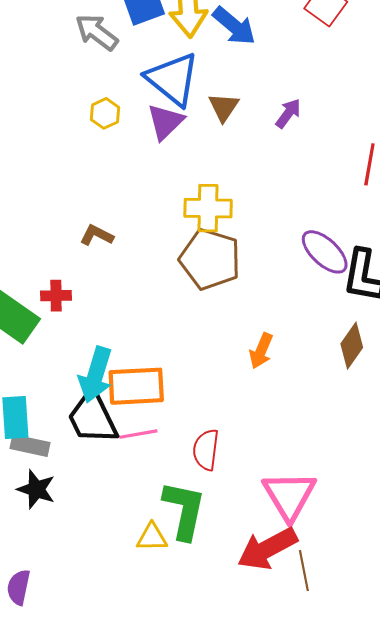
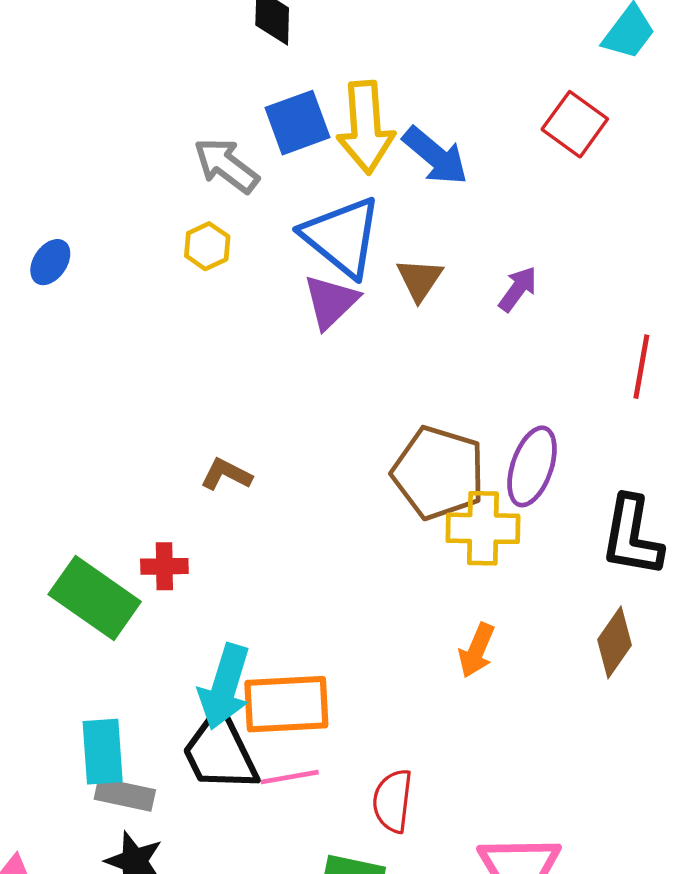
yellow hexagon: (105, 113) -> (207, 246), moved
yellow cross: (208, 208) -> (483, 528), moved
purple ellipse: (325, 252) -> (532, 466), moved, turned 66
brown pentagon: (210, 259) -> (439, 473), moved

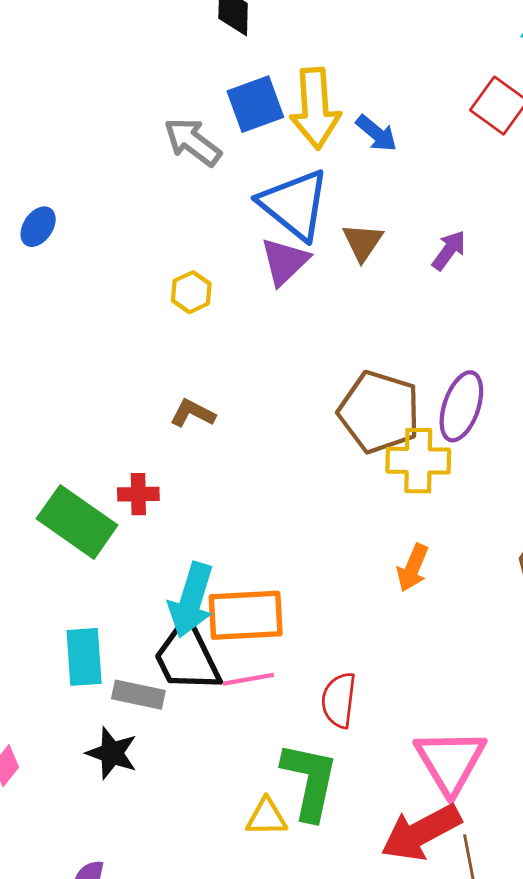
blue arrow: (435, 156) -> (376, 133), size x0.7
yellow hexagon: (207, 246) -> (191, 292), moved
gray rectangle: (125, 794) -> (138, 695), moved

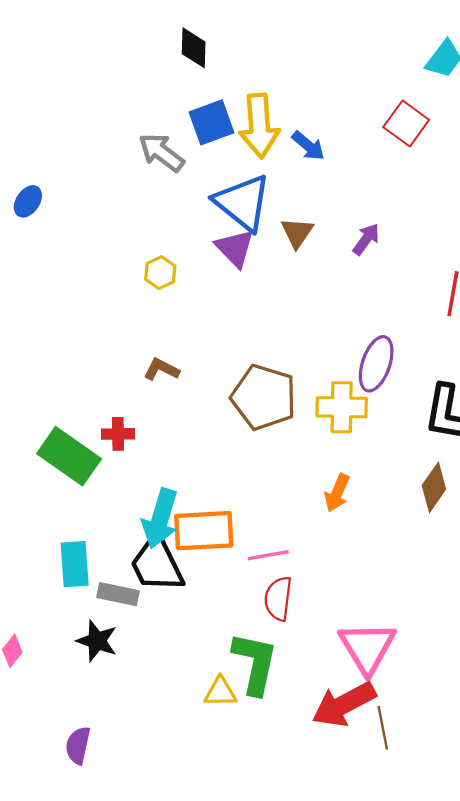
blue ellipse: (38, 227) -> (28, 201), moved
purple triangle: (285, 261) -> (235, 248), turned -30
brown pentagon: (379, 412) -> (264, 397), moved
pink line: (248, 679) -> (268, 555), moved

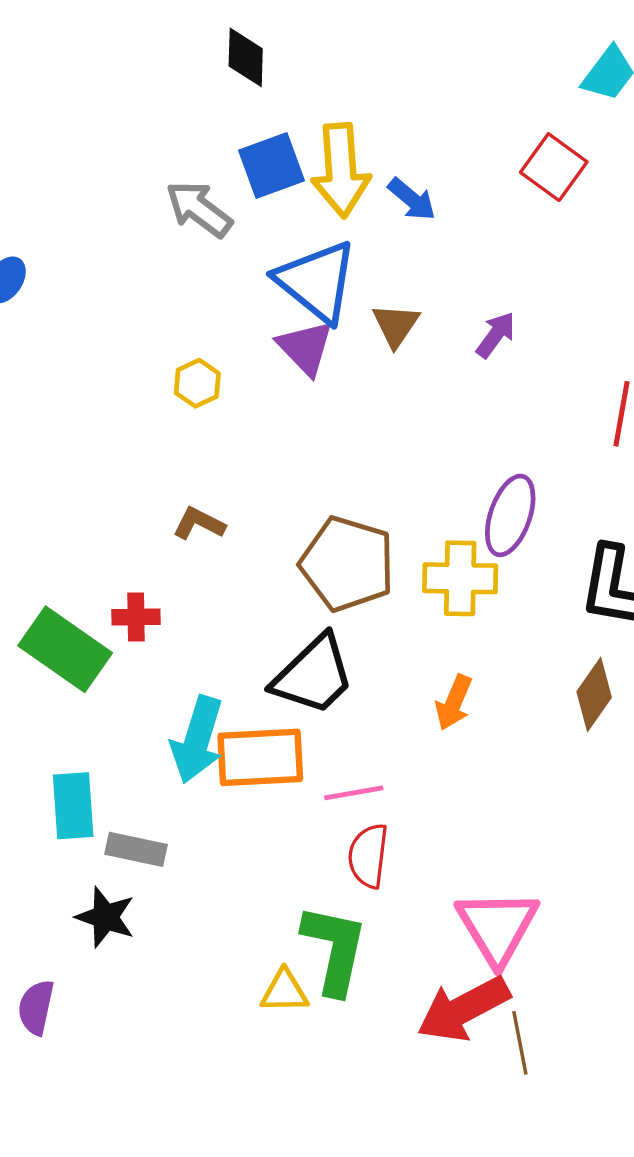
black trapezoid: (157, 564) -> (313, 675), moved, turned -108
purple semicircle: (78, 745) -> (36, 1007), moved

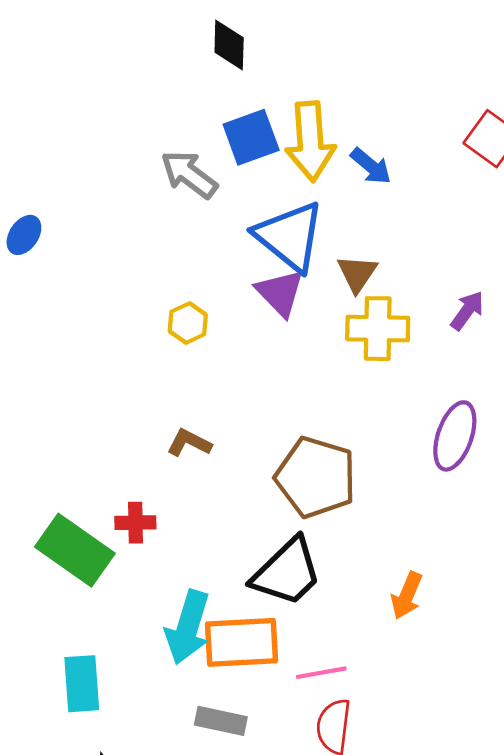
purple arrow: (496, 335) -> (467, 311), moved
yellow cross: (460, 578) -> (378, 329), moved
gray rectangle: (136, 849) -> (221, 721), moved

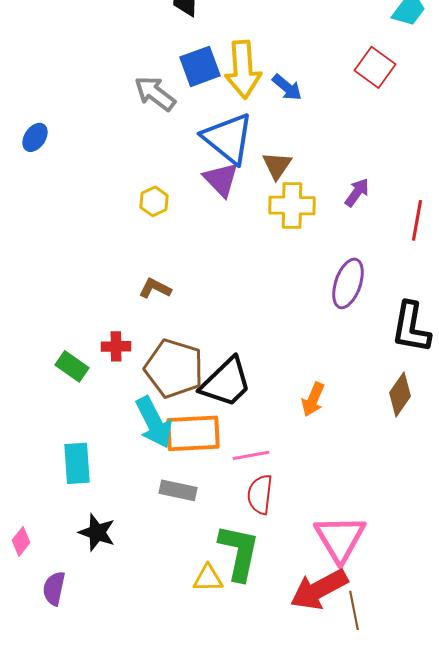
brown pentagon: (316, 477) -> (174, 368), moved
green rectangle: (75, 550) -> (72, 366), size x0.6
cyan arrow: (188, 627) -> (154, 422), turned -44

